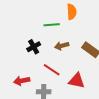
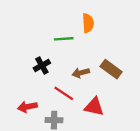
brown arrow: (62, 46) -> (81, 73), moved

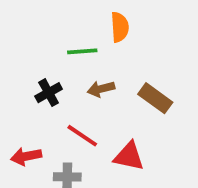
brown arrow: (81, 73) -> (101, 89), moved

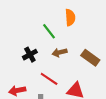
green line: (82, 51) -> (49, 31), turned 56

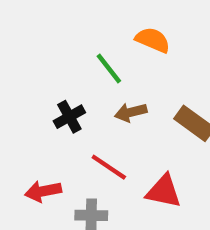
orange semicircle: (70, 17) -> (153, 40), turned -63

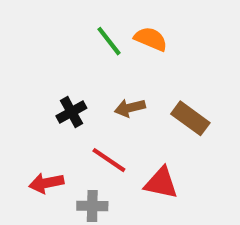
green line: (109, 68) -> (109, 41), moved

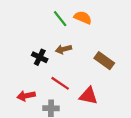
brown arrow: (130, 108) -> (64, 49), moved
black cross: (71, 112) -> (40, 57), turned -35

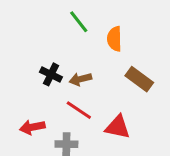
orange semicircle: (83, 18) -> (114, 39), moved, turned -114
brown arrow: (64, 49) -> (80, 79), moved

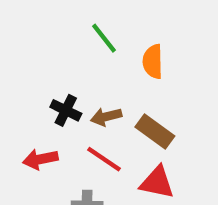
brown rectangle: (139, 79) -> (155, 132), moved
red arrow: (32, 127) -> (40, 159), moved

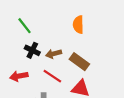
green line: (104, 38) -> (24, 26), moved

